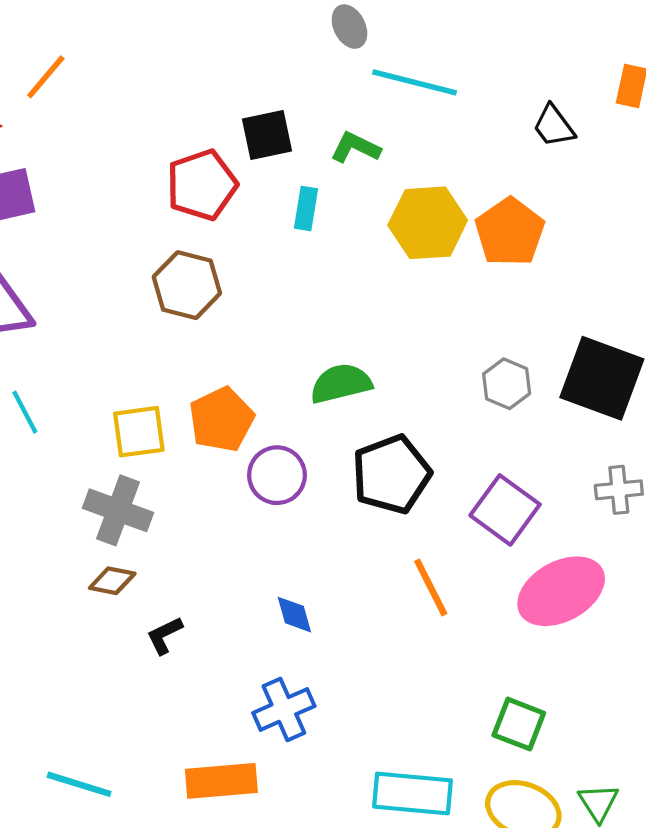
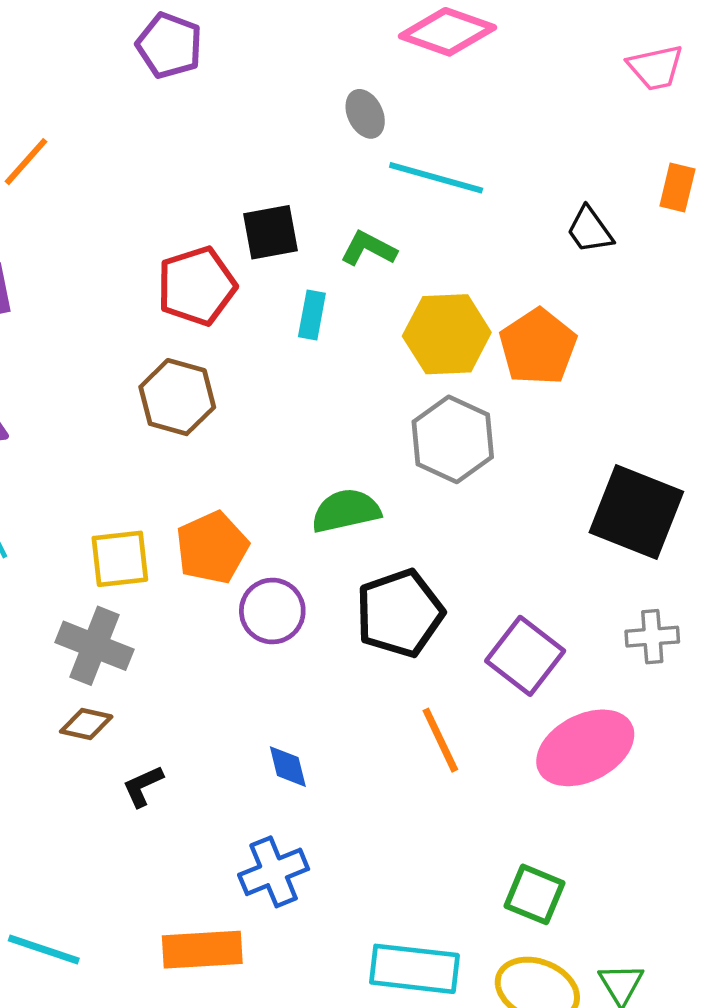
gray hexagon: (507, 384) -> (453, 439), moved, size x1.5

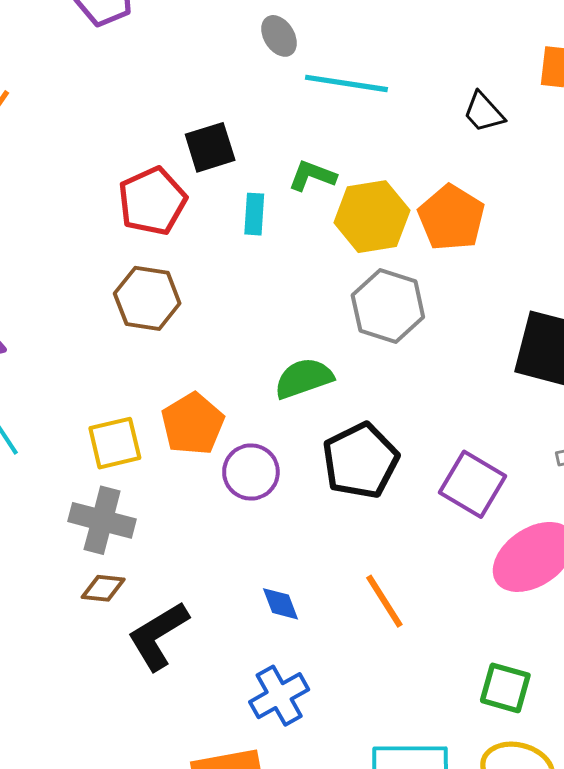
green L-shape: (369, 249) -> (312, 176), moved
orange line: (440, 740) -> (384, 601), moved
black L-shape: (143, 786) -> (158, 636), size x1.8

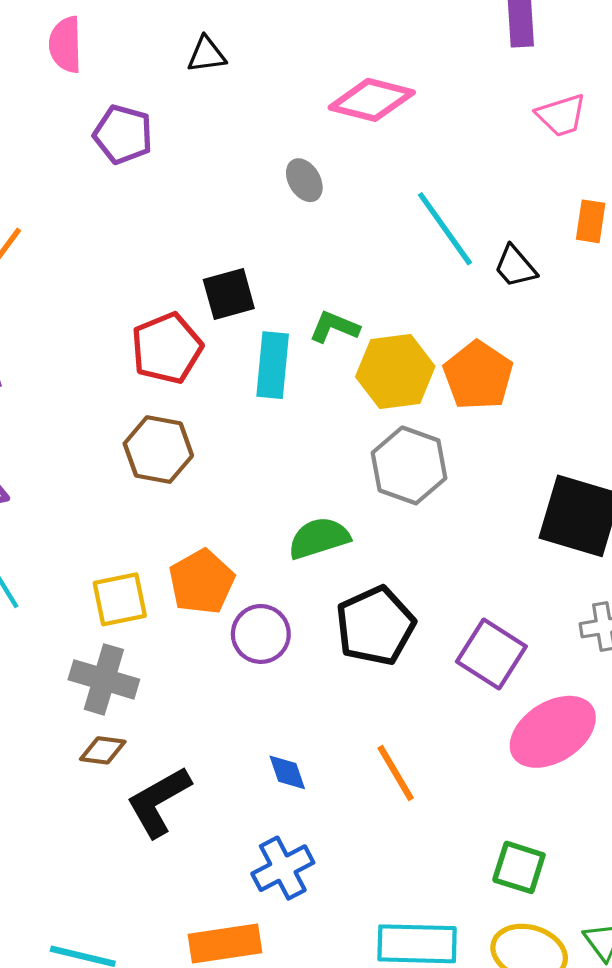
cyan line: (346, 83) -> (445, 229), moved, turned 44
cyan rectangle: (254, 214) -> (273, 365), size x1.5

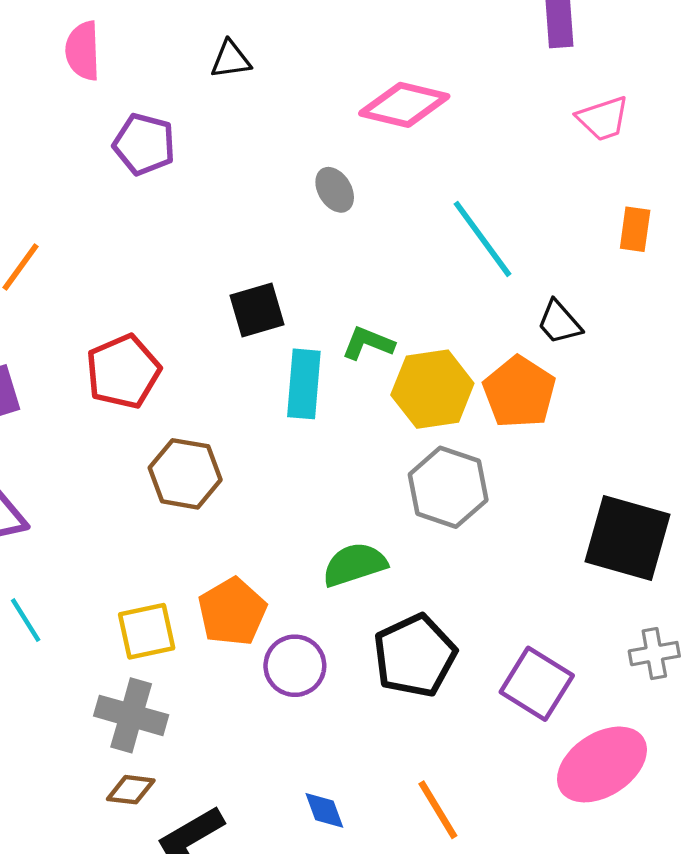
black trapezoid: (515, 266) -> (559, 322), moved
red pentagon: (167, 348) -> (123, 372), moved

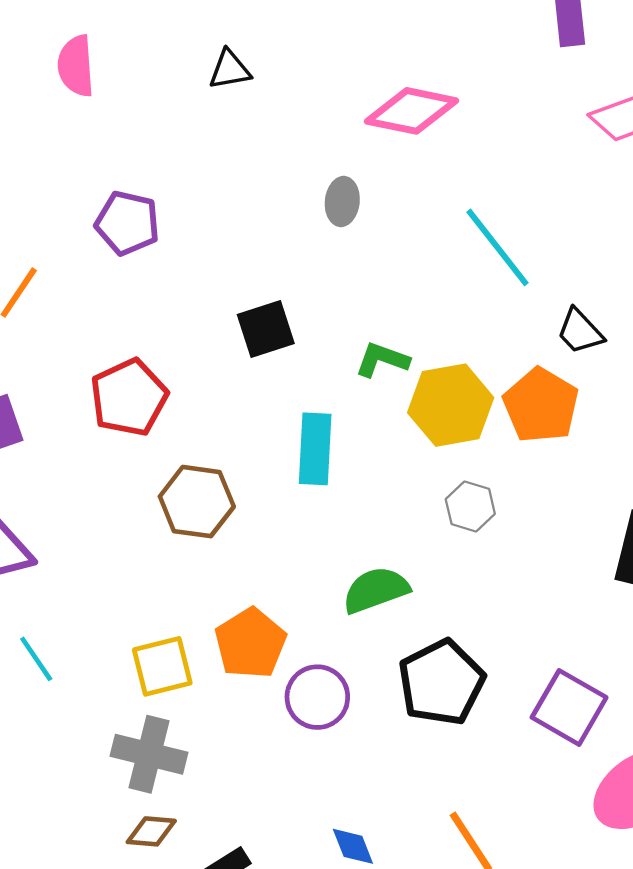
purple pentagon: (144, 144) -> (127, 223), moved
gray ellipse: (335, 190) -> (342, 201), turned 39
cyan rectangle: (304, 384) -> (315, 449), moved
gray hexagon: (448, 487) -> (470, 506), size x0.6

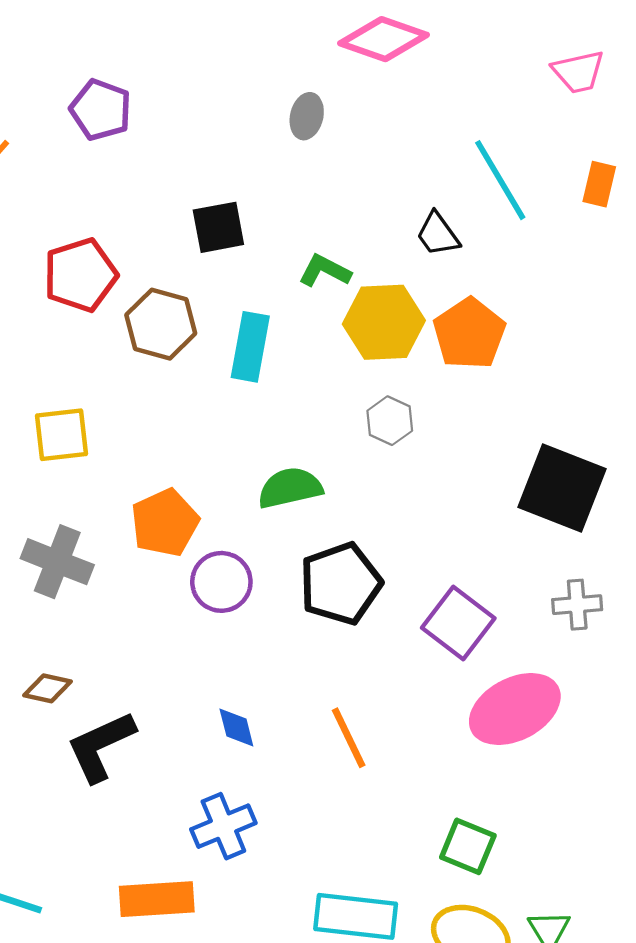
cyan line: (498, 247) -> (500, 180), moved
black trapezoid: (580, 331) -> (438, 234), moved
brown hexagon: (197, 502) -> (161, 324), moved
yellow square: (162, 666) -> (61, 435), moved
gray cross: (149, 754) -> (57, 562), moved

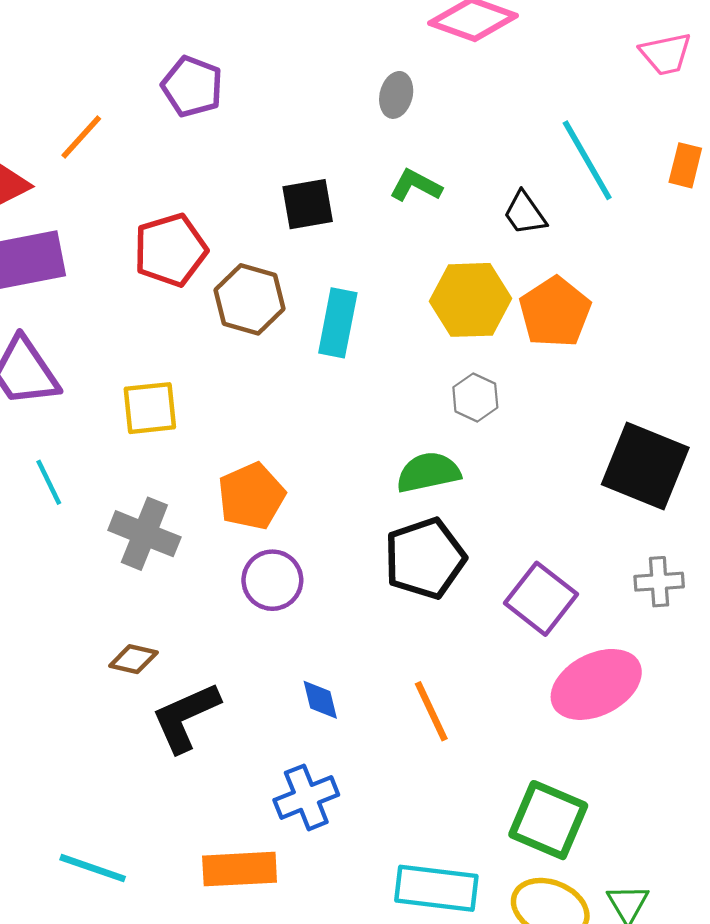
green L-shape: (325, 271) -> (416, 185), moved
green semicircle: (290, 488) -> (428, 472), moved
purple circle: (221, 582) -> (272, 580), moved
green square: (468, 846) -> (548, 820), size x1.4

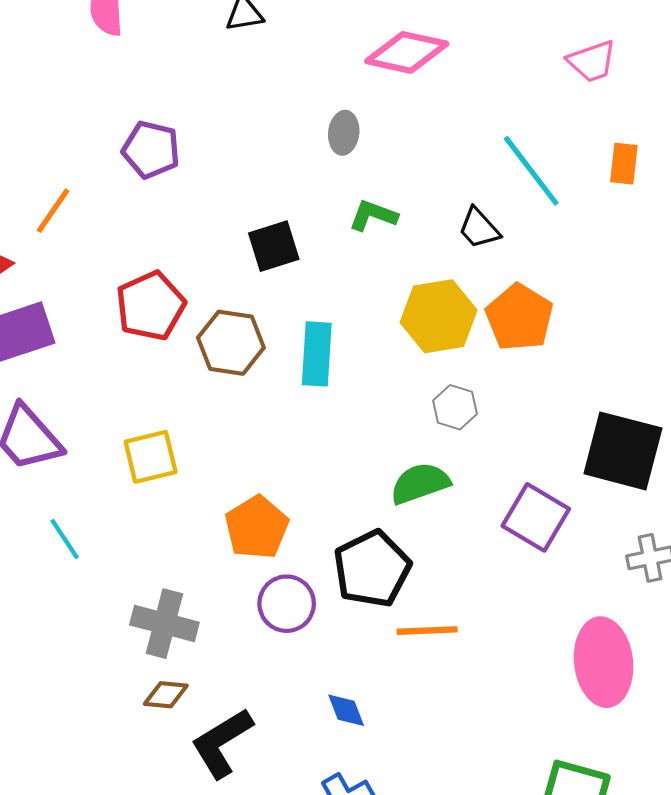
gray cross: (144, 534) -> (164, 624), moved
black pentagon: (425, 558) -> (372, 569), moved
purple square: (541, 599) -> (536, 517), moved
pink ellipse: (596, 684) -> (604, 662), turned -62
orange line: (431, 711) -> (427, 631), moved, turned -60

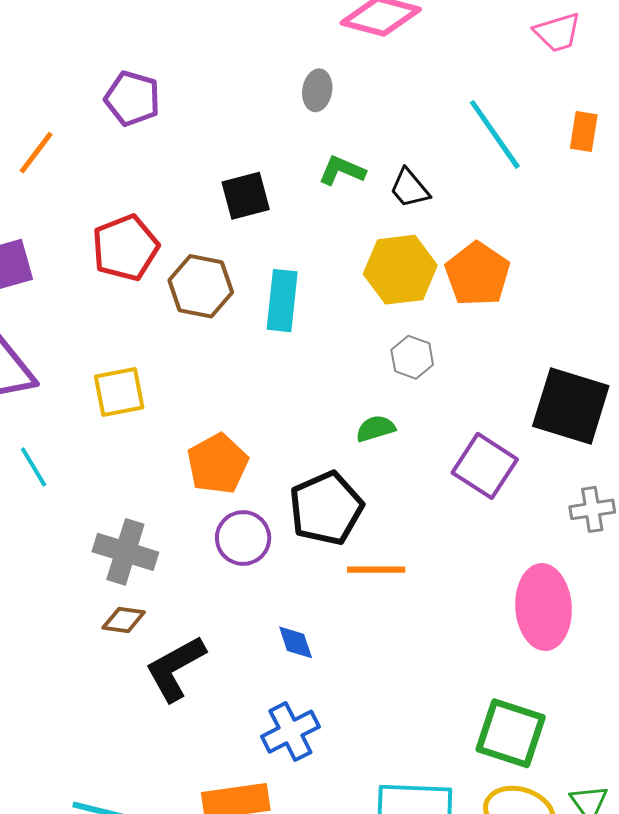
black trapezoid: (479, 228) -> (410, 188), moved
green semicircle: (420, 483) -> (375, 429), size x0.7

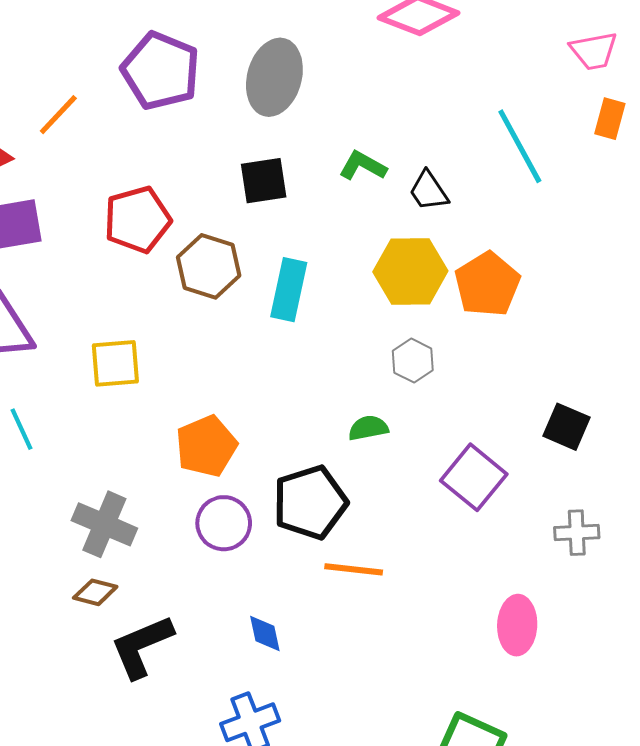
gray ellipse: (317, 90) -> (274, 77), moved, size x1.8
purple pentagon: (132, 98) -> (161, 71), size x1.4
orange rectangle: (584, 131) -> (610, 119), moved
black square: (571, 406) -> (566, 427), size x0.6
pink ellipse: (543, 607) -> (517, 625), size x0.7

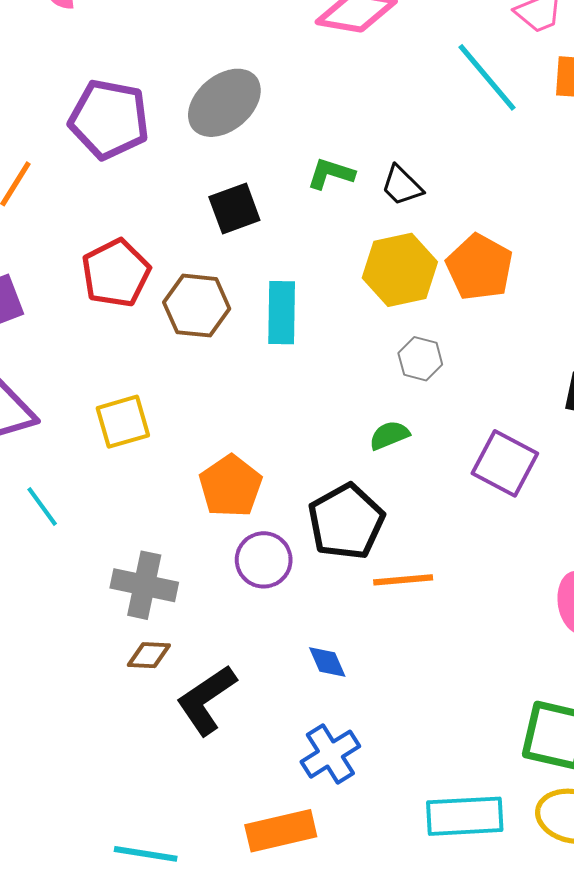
gray ellipse: (274, 77) -> (224, 103), turned 46
cyan line: (520, 146) -> (487, 77), moved

